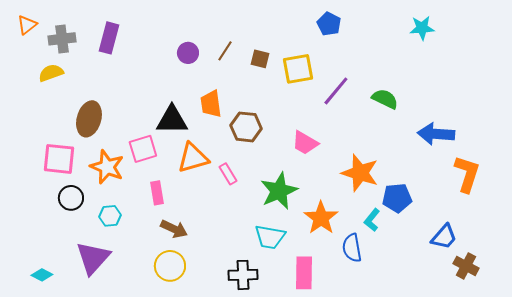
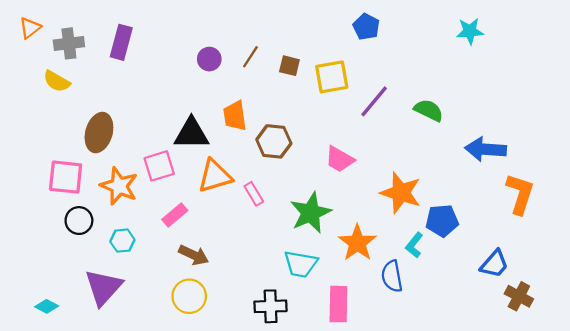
yellow semicircle: (51, 73) -> (57, 81), turned -130
pink rectangle: (157, 193) -> (175, 215), turned 60

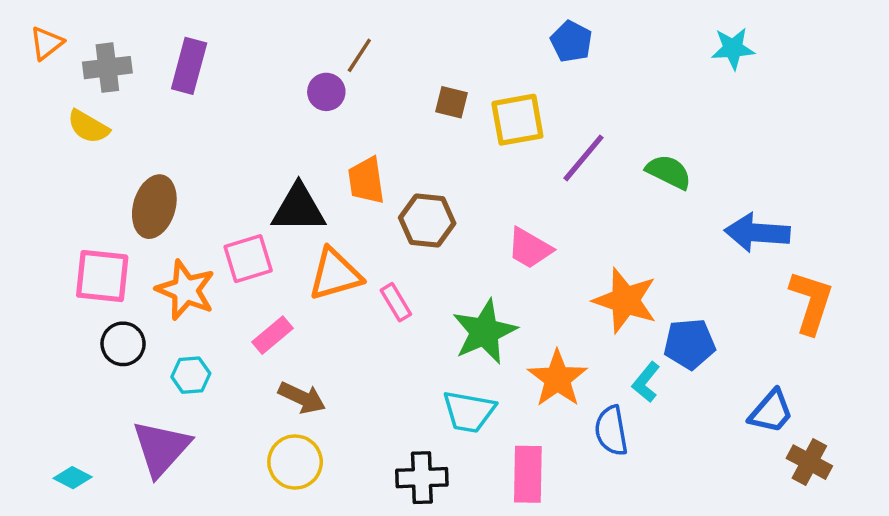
brown line: (250, 57) -> (359, 55), moved

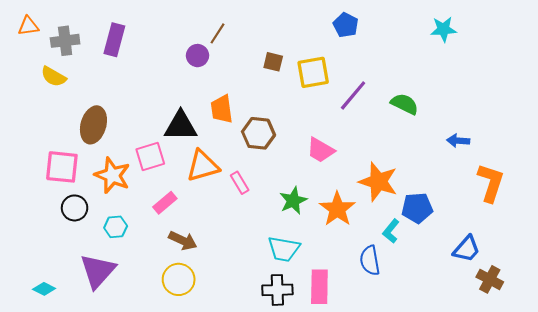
orange triangle: (47, 43) -> (28, 26), turned 30
blue arrow: (757, 233) -> (458, 141), size x0.6
green star: (484, 332) -> (293, 201), size x0.7
orange star: (557, 379) -> (337, 209), moved
black cross: (422, 478) -> (277, 290), moved

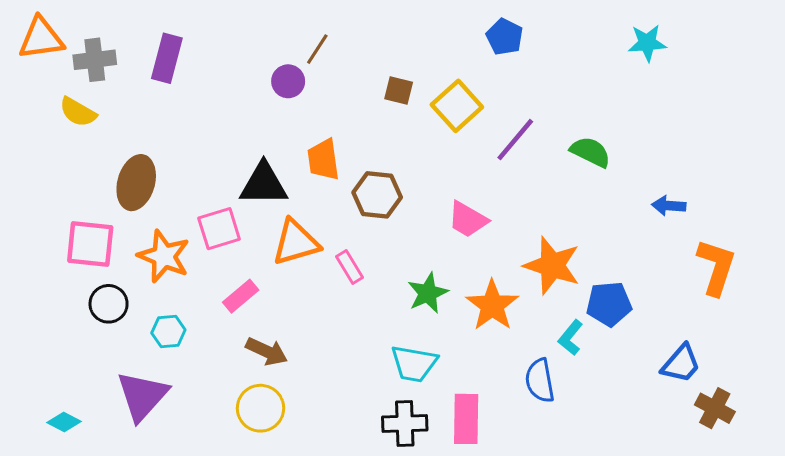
orange triangle: (28, 26) -> (41, 38), size x1.5
yellow square: (313, 72) -> (457, 106), turned -32

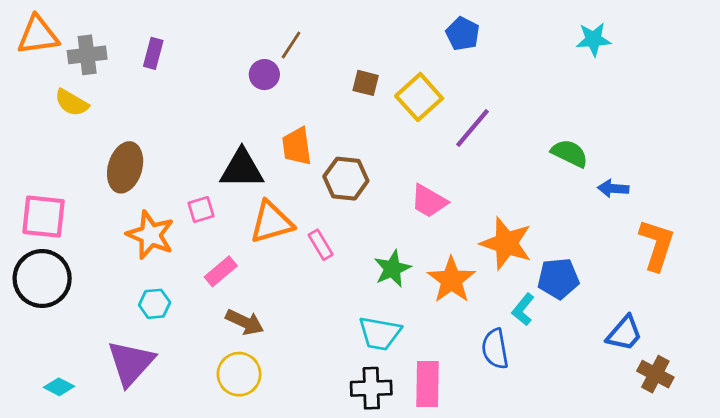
purple rectangle: (167, 58) -> (153, 53), size x0.7
green semicircle: (590, 152) -> (570, 153), moved
pink square: (219, 229) -> (201, 210), size x0.7
pink square: (90, 244) -> (44, 217), moved
black circle: (109, 304) -> (42, 279), moved, size x1.6

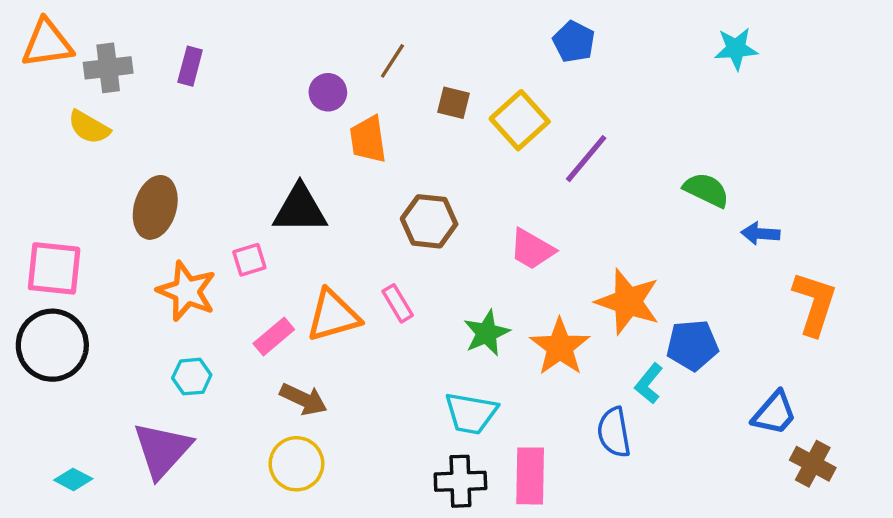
brown line: (291, 45) -> (392, 61), moved
orange trapezoid: (297, 146) -> (368, 139), moved
orange triangle: (271, 222) -> (333, 316), moved

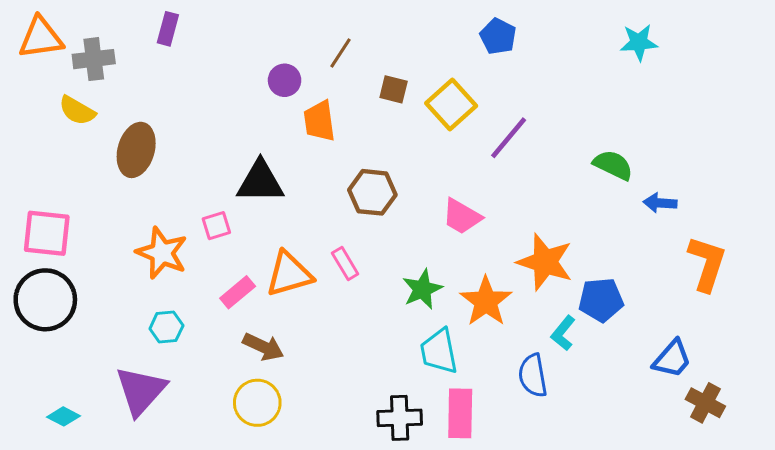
purple rectangle: (190, 66) -> (168, 29), moved
brown ellipse: (155, 207) -> (136, 150), moved
cyan trapezoid: (471, 413) -> (439, 351), moved, turned 69

